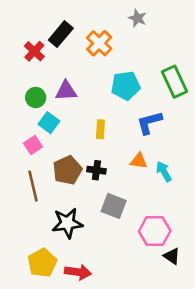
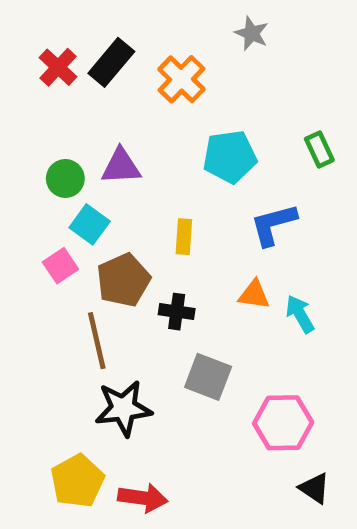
red cross: (34, 51) -> (58, 67), moved
green rectangle: (174, 82) -> (319, 149), size x0.6
brown pentagon: (67, 170) -> (123, 280), moved
brown line: (33, 186) -> (97, 341), moved
black triangle: (172, 256) -> (315, 488), moved

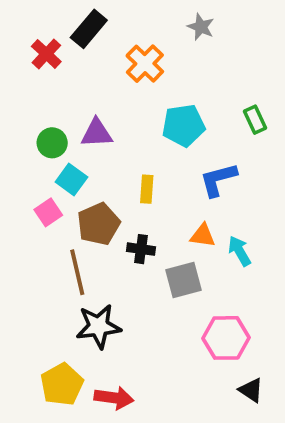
black rectangle: (111, 62) -> (89, 29), moved
gray square: (208, 377) -> (183, 280), moved, turned -36

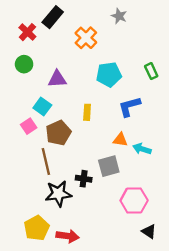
green circle: (52, 143) -> (24, 64), moved
black cross: (141, 249) -> (84, 179), moved
cyan arrow: (240, 251) -> (142, 149), turned -42

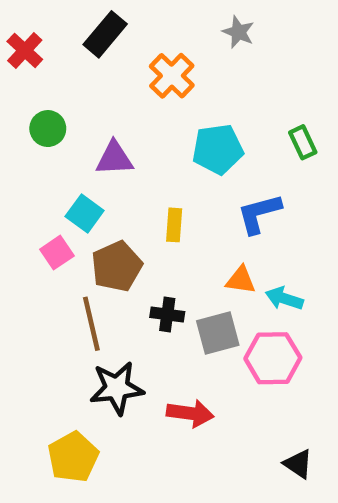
red cross: (27, 32) -> (25, 50), moved
black cross: (84, 179) -> (167, 315), moved
pink hexagon: (134, 200) -> (273, 358), moved
red arrow: (68, 236) -> (190, 413), moved

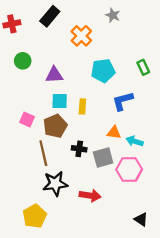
red cross: (25, 50) -> (12, 24), turned 35
cyan square: (85, 213) -> (60, 101), moved, turned -35
pink square: (57, 253) -> (27, 119), turned -32

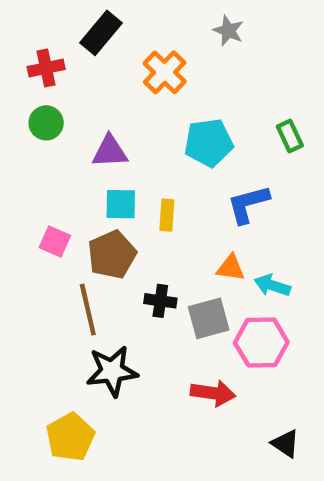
red cross: (12, 24) -> (46, 68), moved
red arrow: (90, 196) -> (213, 393), moved

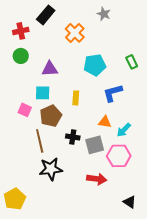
cyan square: (121, 204) -> (43, 93), moved
cyan arrow: (272, 285) -> (124, 130), turned -63
yellow pentagon: (70, 437) -> (15, 199), moved

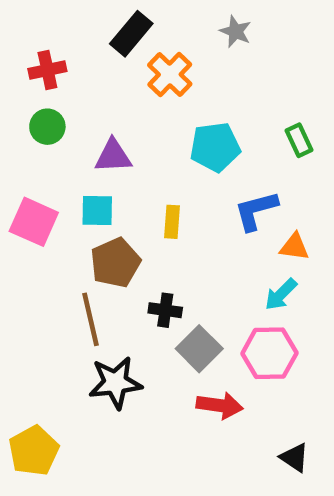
black rectangle: (46, 15) -> (131, 34), moved
pink square: (25, 110) -> (34, 222), moved, size x1.5
orange triangle: (105, 122) -> (294, 247), moved
gray square: (95, 145) -> (199, 349), moved, turned -30

